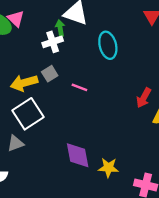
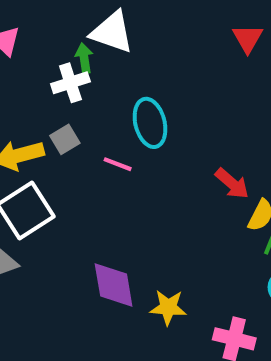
cyan ellipse: (108, 45) -> (150, 123), moved
red arrow: (144, 98) -> (232, 184), turned -78

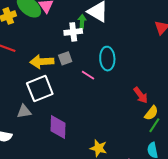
purple diamond: (114, 285) -> (58, 127), moved

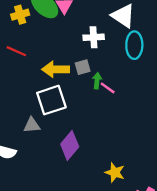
green arrow: (82, 22) -> (97, 81), moved
cyan ellipse: (107, 59) -> (134, 45), moved
purple diamond: (58, 127) -> (70, 145), turned 35

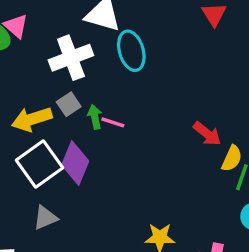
white cross: (94, 37) -> (71, 58), size x1.4
gray triangle: (32, 125) -> (45, 218), moved
purple diamond: (70, 145) -> (75, 163), moved

